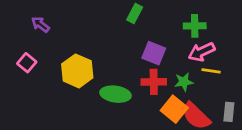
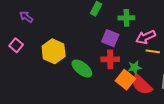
green cross: (195, 26) -> (126, 18), moved
green star: (184, 82) -> (135, 67), moved
green ellipse: (115, 94) -> (82, 68), turned 30

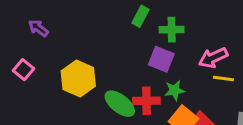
green cross: (126, 18) -> (172, 30), moved
red cross: (110, 59) -> (146, 101), moved
green star: (135, 67) -> (175, 90), moved

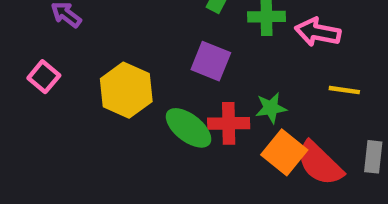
pink arrow: (213, 58) -> (318, 32), moved, turned 36
purple square: (161, 59) -> (211, 61), moved

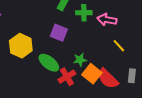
yellow line: (344, 90) -> (119, 46), turned 40
green star: (271, 108) -> (80, 60), moved
red cross: (229, 123) -> (67, 77), moved, turned -30

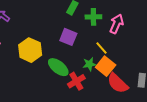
pink arrow: (107, 20) -> (117, 24), turned 102
yellow line: (119, 46) -> (101, 48), moved
orange square: (92, 74) -> (106, 66), moved

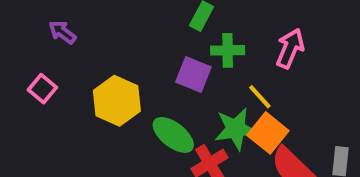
green cross: (93, 17) -> (228, 50), moved
green star: (89, 64) -> (236, 129), size x1.5

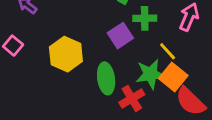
purple square: (193, 75) -> (120, 36), turned 35
green ellipse: (173, 135) -> (106, 78), turned 44

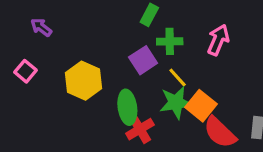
yellow line: (168, 51) -> (178, 77), moved
red cross: (132, 98) -> (140, 129), moved

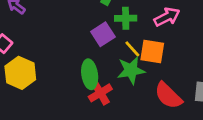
pink arrow: (218, 40) -> (167, 17), turned 40
yellow hexagon: (83, 81) -> (20, 73), moved
orange square: (201, 106) -> (152, 52), moved, turned -30

